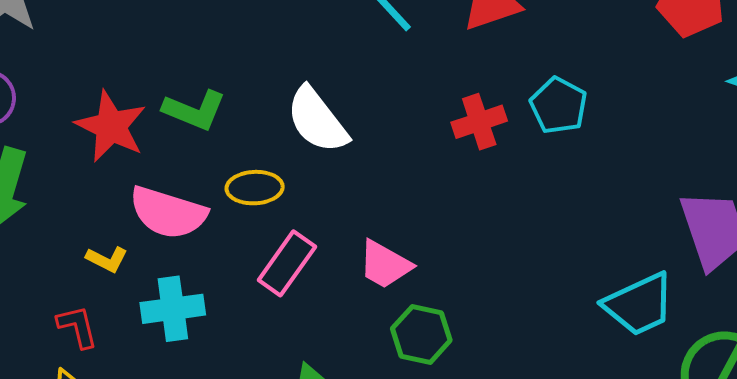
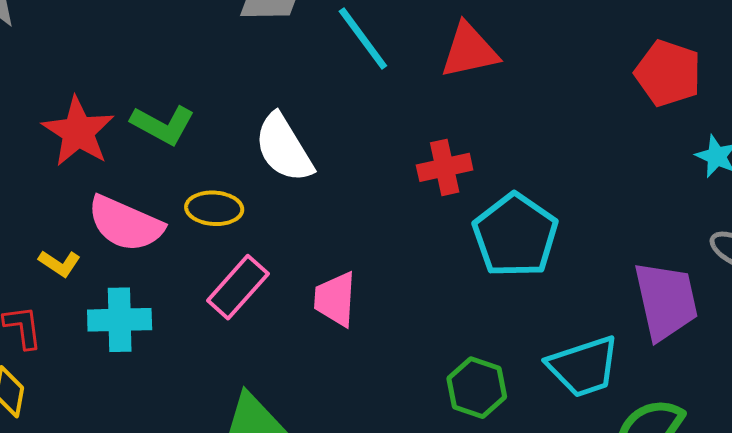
cyan pentagon: (559, 105) -> (515, 235), moved, size x1.5
pink trapezoid: (385, 265) -> (335, 299), turned 58
green hexagon: (421, 334) -> (477, 388), moved

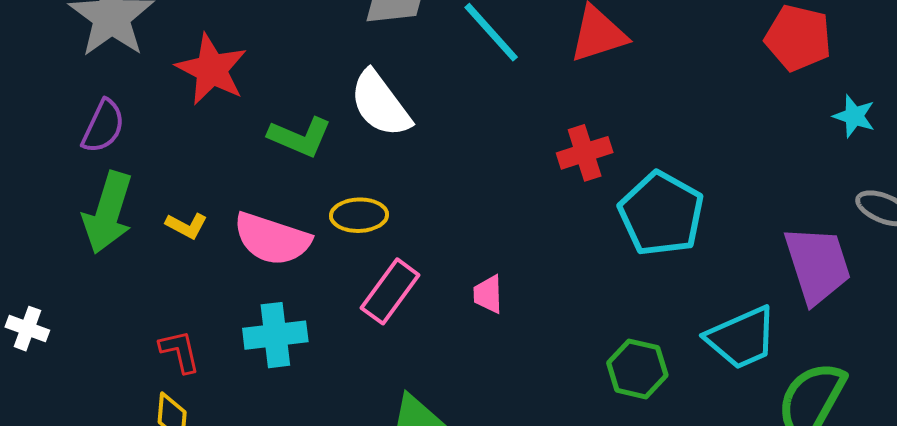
red star: (78, 132) -> (211, 69), moved
white semicircle: (284, 148) -> (380, 104), moved
yellow L-shape: (60, 263) -> (186, 226), moved
pink trapezoid: (335, 299) -> (488, 294), size x0.7

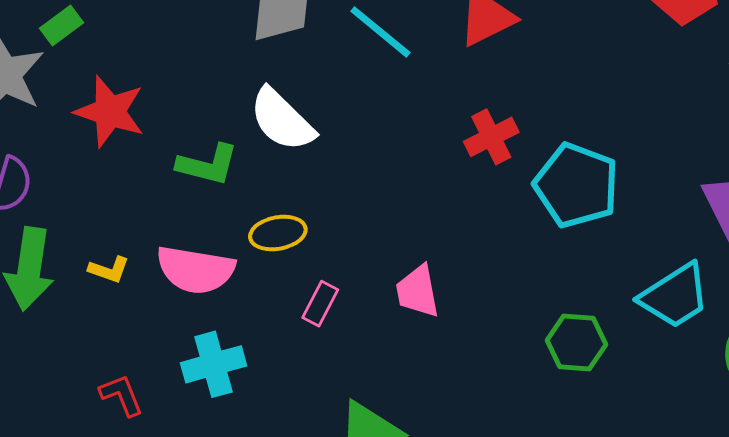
pink rectangle: (390, 291) -> (320, 304), size x0.7
pink trapezoid: (488, 294) -> (418, 291), size x1.4

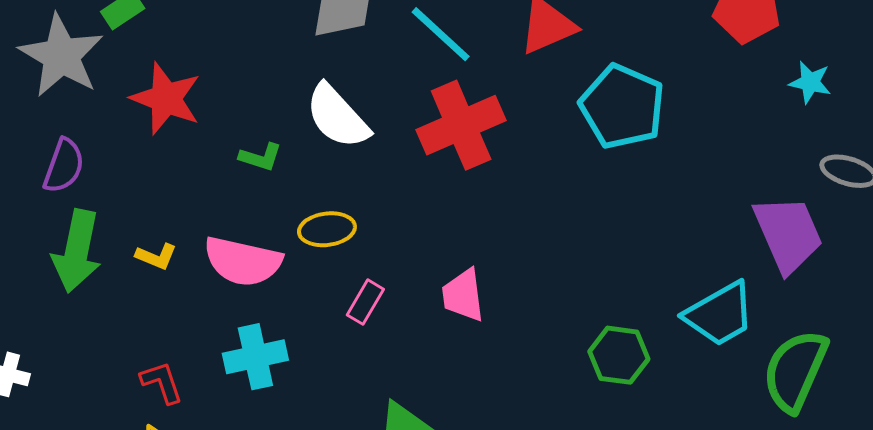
red cross: (491, 137) -> (461, 125), moved, size x1.6
green L-shape: (208, 165) -> (261, 157), size x0.7
cyan pentagon: (576, 185) -> (622, 107), moved

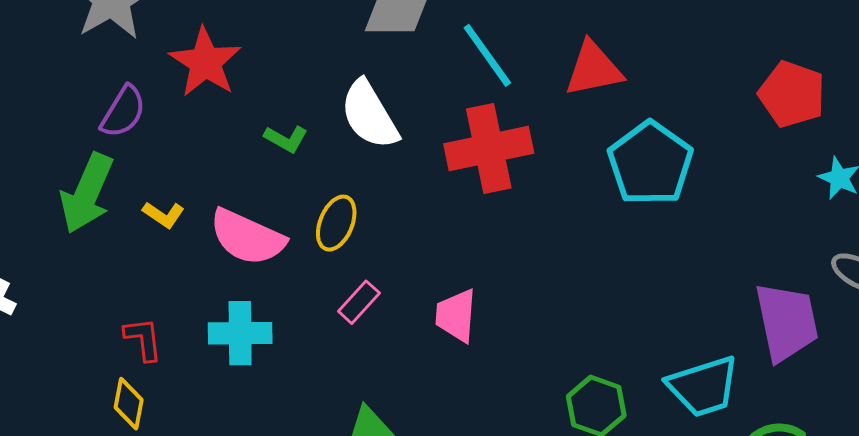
purple semicircle: (64, 166) -> (123, 112), moved
yellow ellipse: (327, 229) -> (336, 223), turned -72

